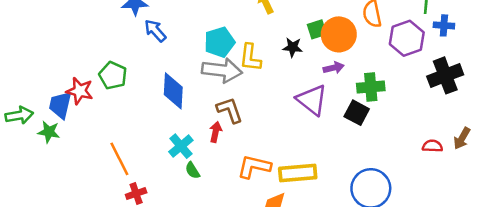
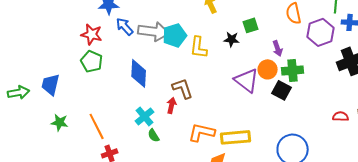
orange circle: (339, 34) -> (268, 69), moved, size x0.7
purple arrow: (334, 68) -> (278, 48), moved, turned 84
gray arrow: (222, 70) -> (154, 31), moved
red star: (80, 91) -> (92, 34), moved
green star: (49, 132) -> (60, 122), moved

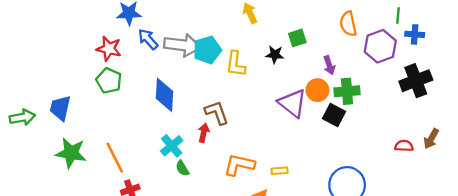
green star: (60, 122) -> (71, 153), size x1.5
yellow rectangle: (236, 137) -> (279, 171), size x0.5

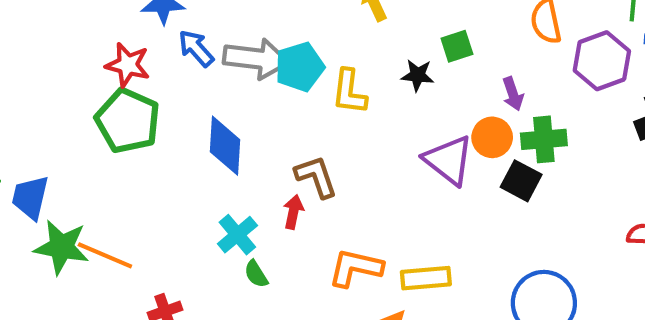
green pentagon: (109, 81) -> (128, 121), size x1.4
blue trapezoid: (60, 108) -> (30, 197), moved
orange line: (115, 158) -> (105, 255), moved, turned -40
yellow rectangle: (279, 171) -> (426, 278), size x1.6

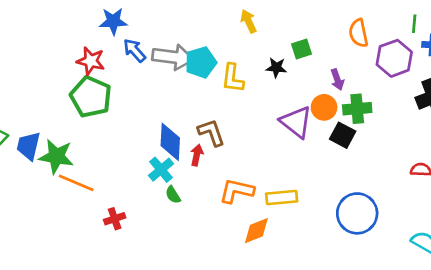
blue diamond: (225, 146) -> (170, 142), moved
green star: (61, 247) -> (56, 156), moved

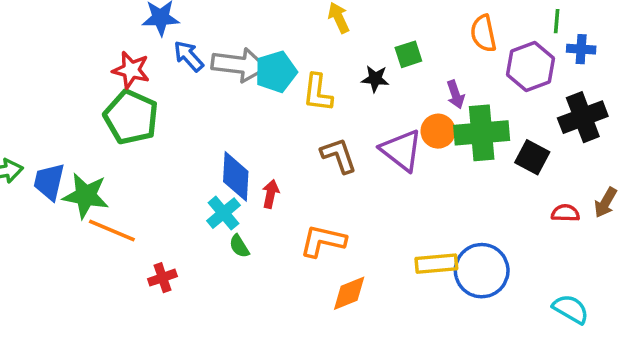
green cross: (357, 109) -> (482, 133), size x1.4
brown L-shape: (211, 133) -> (339, 155), moved
black square: (343, 135) -> (532, 157), moved
yellow rectangle: (282, 197) -> (436, 264), moved

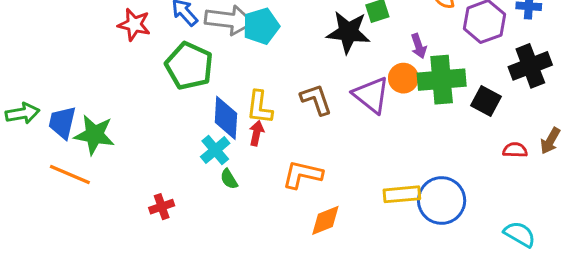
black star: (375, 79) -> (348, 32), size x1.8
yellow L-shape: (318, 93) -> (260, 107), moved
green pentagon: (131, 117) -> (189, 66), moved
orange line: (112, 230) -> (70, 174), moved

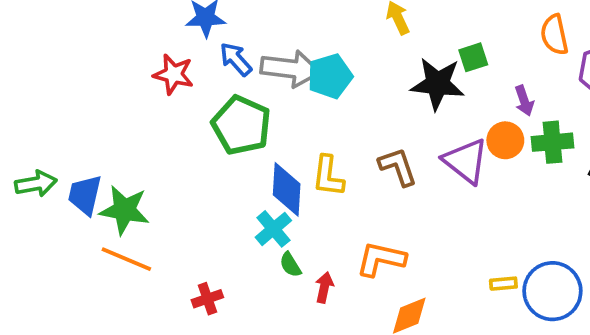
green cross: (442, 80) -> (552, 142), size x0.7
red arrow: (256, 133) -> (324, 287), moved
orange line: (70, 174) -> (126, 259), moved
yellow rectangle: (402, 194) -> (503, 284), size x0.6

